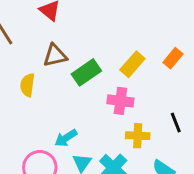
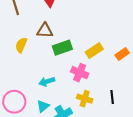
cyan arrow: (66, 138) -> (47, 82), moved

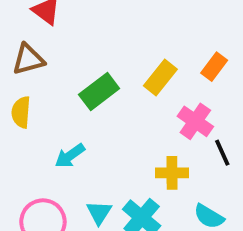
brown triangle: (45, 31) -> (28, 59), moved
pink cross: (80, 73) -> (195, 121), moved, turned 30
cyan arrow: (47, 82) -> (70, 156), moved

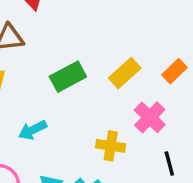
black line: (222, 153) -> (169, 164), moved
yellow cross: (172, 173) -> (111, 146), moved

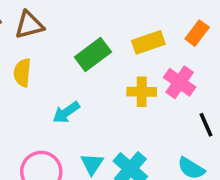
yellow rectangle: (125, 73) -> (148, 42), turned 32
yellow cross: (111, 146) -> (142, 92), moved

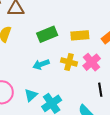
cyan arrow: (66, 112) -> (41, 64), moved

